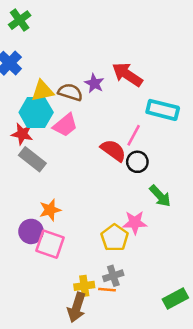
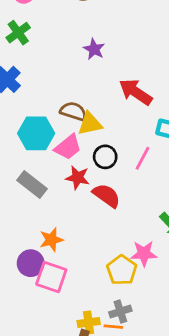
purple star: (94, 83) -> (94, 49), moved
yellow triangle: (42, 91) -> (90, 124), moved
red star: (22, 134) -> (78, 178), moved
red semicircle: (113, 150) -> (107, 196), moved
black circle: (137, 162) -> (105, 157), moved

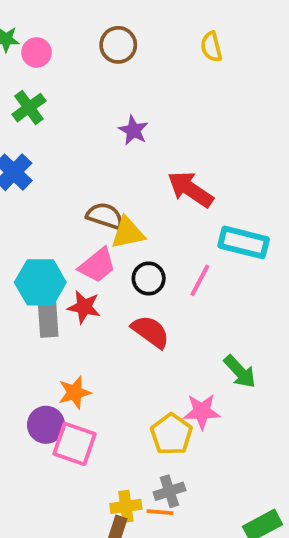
cyan hexagon: (36, 133) -> (40, 282), moved
red star: (78, 178) -> (84, 307), moved
gray rectangle: (32, 184) -> (48, 317), turned 48

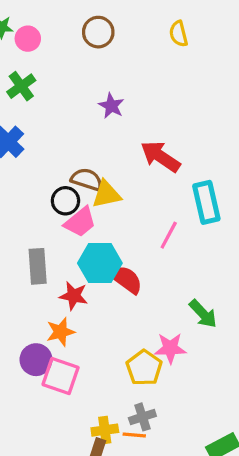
cyan rectangle: (244, 242) -> (206, 202), turned 63
black circle: (149, 279) -> (65, 201), moved
cyan hexagon: (40, 282) -> (100, 263), moved
red star: (84, 307) -> (74, 296), moved

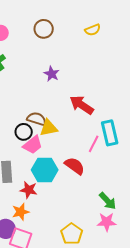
yellow semicircle: (178, 34) -> (93, 30), turned -98
pink line: (169, 235) -> (94, 144), moved
red semicircle: (126, 279) -> (75, 166), moved
pink star: (170, 348) -> (107, 222), moved

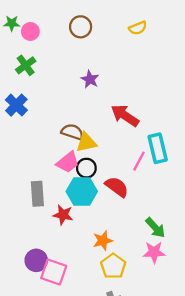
black circle: (24, 132) -> (86, 168), moved
orange star: (21, 212) -> (103, 240), moved

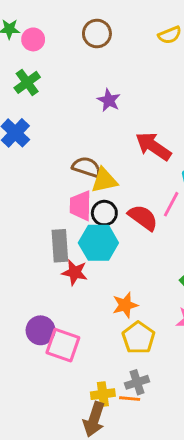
pink trapezoid: (68, 162) -> (81, 206), turned 130
red semicircle: (117, 187) -> (143, 218), moved
gray rectangle: (37, 194) -> (60, 246), moved

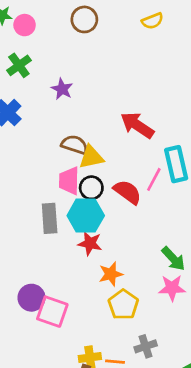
purple star: (109, 100) -> (62, 89), moved
red star: (75, 272) -> (90, 243), moved
gray cross: (137, 382) -> (146, 346), moved

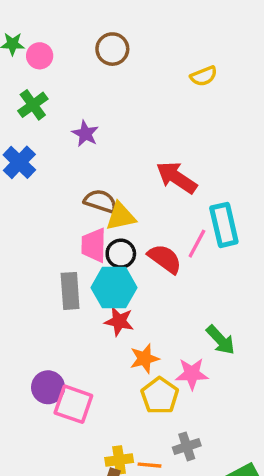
yellow semicircle: (152, 21) -> (204, 76), moved
pink star: (172, 288) -> (192, 374), moved

